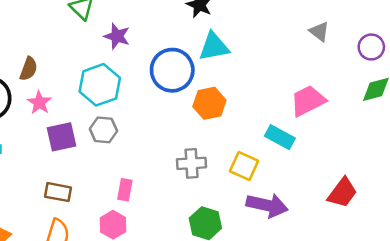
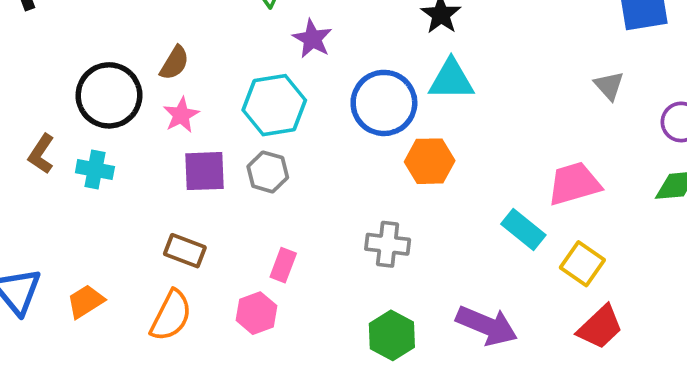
yellow square: (244, 166) -> (582, 264), moved

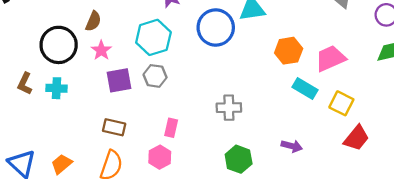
orange hexagon: (430, 161) -> (289, 51), moved
purple arrow: (487, 326) -> (292, 146), size x0.6

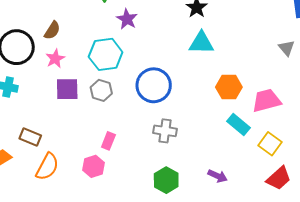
blue circle: (216, 27) -> (154, 85), moved
brown rectangle: (114, 127) -> (30, 137), moved

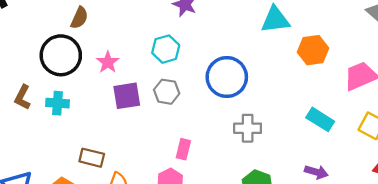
brown semicircle: (52, 30) -> (79, 18), moved
cyan hexagon: (106, 54) -> (166, 49), size x0.7
orange hexagon: (229, 87) -> (313, 50), moved
cyan rectangle: (239, 125) -> (320, 119), moved

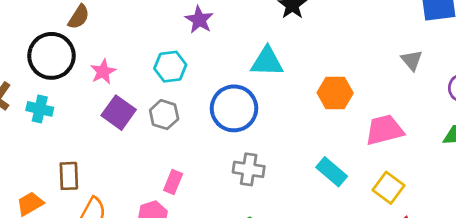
cyan triangle: (275, 20) -> (267, 62), moved
purple square: (127, 96) -> (119, 113), turned 36
brown rectangle: (92, 158) -> (69, 176), turned 65

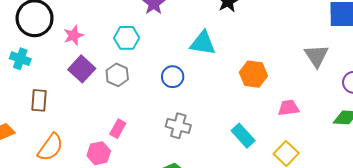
gray triangle: (412, 60) -> (316, 56), size x1.4
blue circle: (234, 108) -> (173, 77), size x0.6
pink trapezoid: (384, 130) -> (288, 108), size x0.7
brown rectangle: (69, 176) -> (39, 100), moved

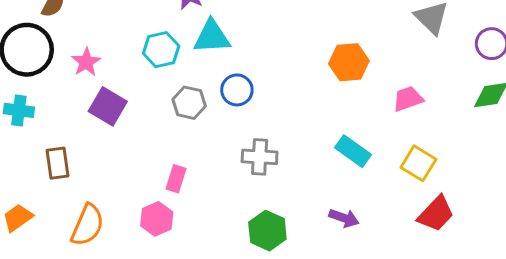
cyan triangle: (203, 43) -> (212, 37), moved
gray hexagon: (117, 75) -> (189, 103), moved

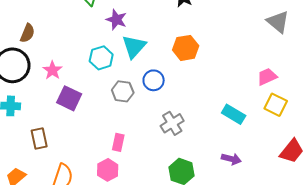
cyan triangle: (212, 37) -> (134, 47), turned -40
orange hexagon: (349, 62) -> (186, 48), moved
gray cross: (260, 157) -> (172, 123), turned -30
yellow square: (418, 163) -> (276, 105), moved

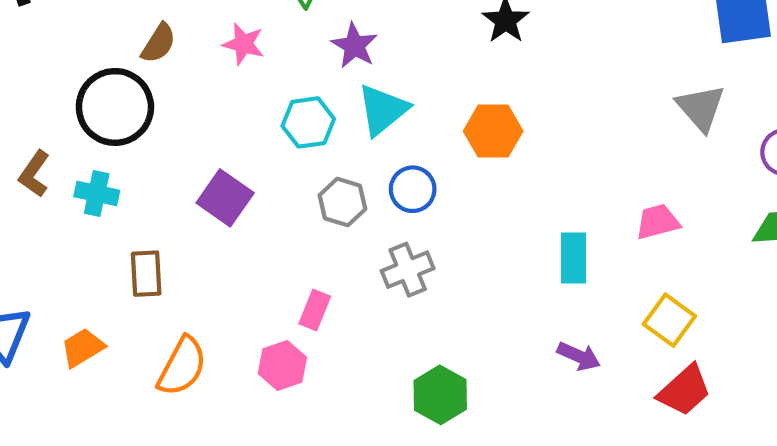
pink star: (52, 70) -> (243, 44), moved, turned -30
yellow square: (276, 105) -> (669, 320), moved
cyan rectangle: (234, 114) -> (574, 258), moved, turned 50
gray cross: (172, 123) -> (408, 270), moved
purple arrow: (231, 159) -> (579, 356), moved

